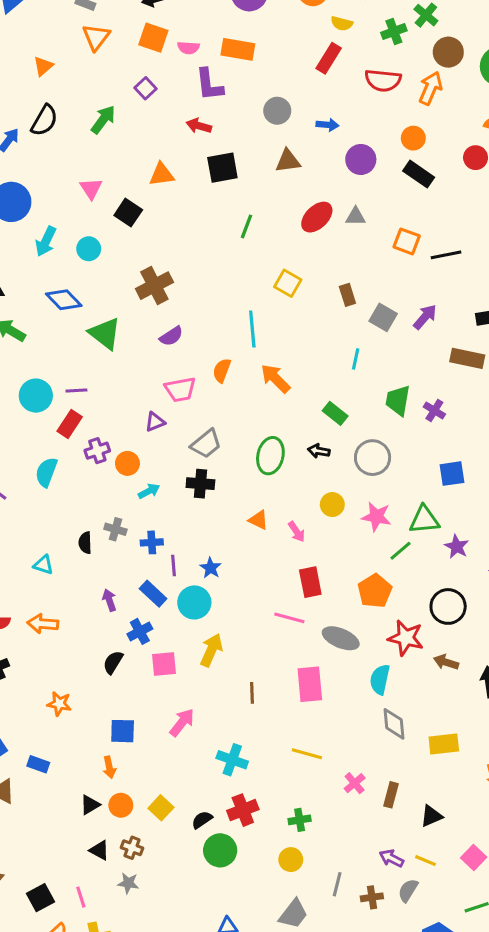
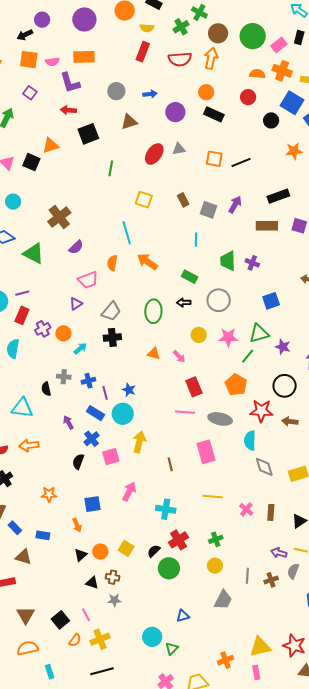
black square: (128, 213) -> (31, 162), moved
cyan triangle: (43, 565) -> (22, 408), size x1.6
orange arrow: (109, 767) -> (77, 525), moved

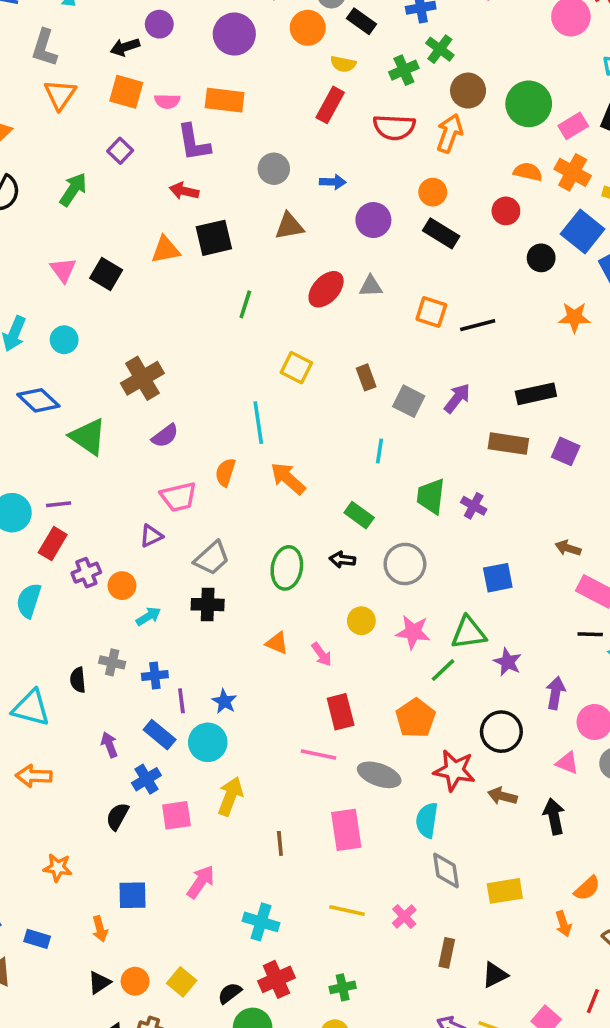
orange triangle: (51, 146) -> (165, 250), moved
pink cross: (246, 509) -> (404, 917), moved

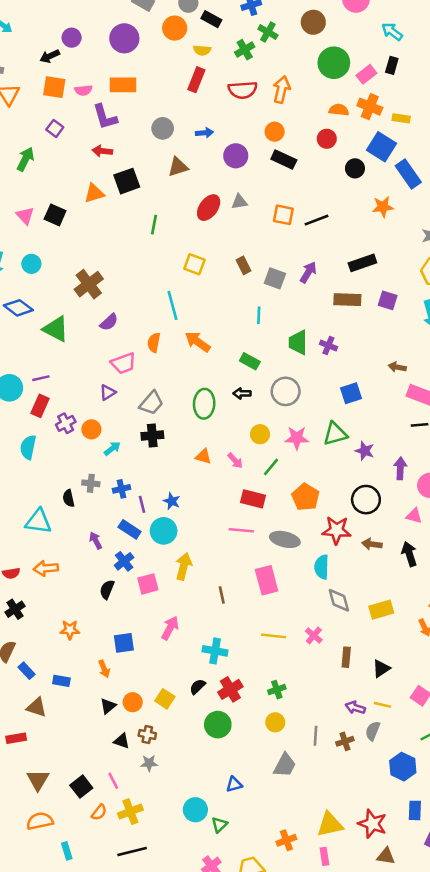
brown circle: (468, 91) -> (313, 22), moved
green line: (443, 670) -> (271, 467), moved
red rectangle: (341, 712) -> (253, 499), turned -55
black semicircle: (230, 993) -> (197, 687), moved

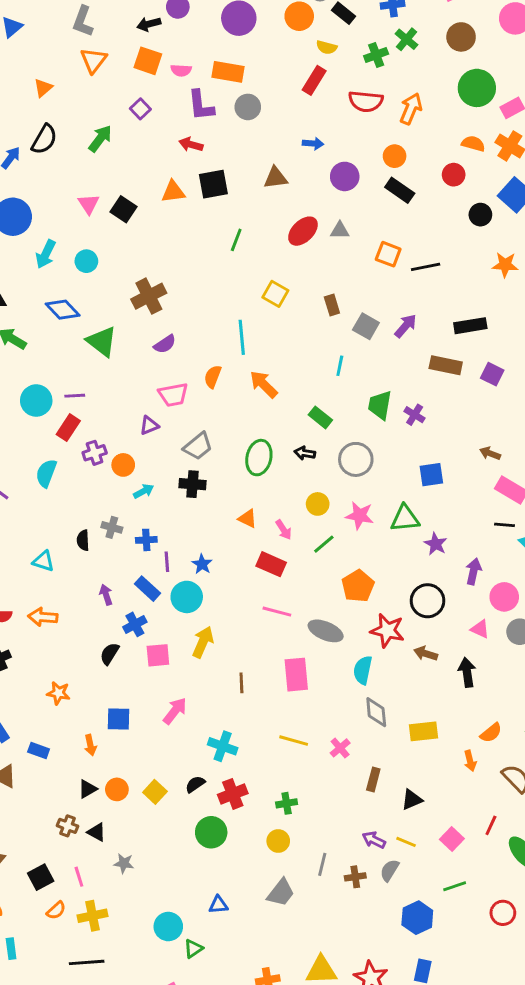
gray circle: (163, 128) -> (248, 107), moved
red rectangle: (253, 499) -> (271, 564), moved
cyan triangle: (38, 521) -> (43, 561), size x0.7
brown cross: (147, 735) -> (68, 826), moved

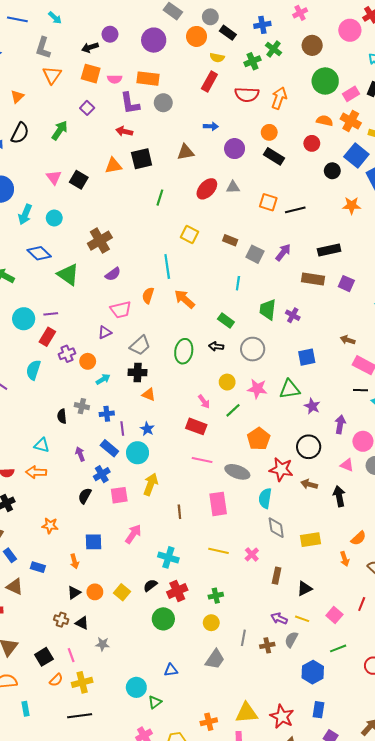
brown rectangle: (332, 305) -> (230, 240), turned -48
orange triangle: (248, 519) -> (149, 395), moved
cyan triangle: (43, 561) -> (42, 445), moved

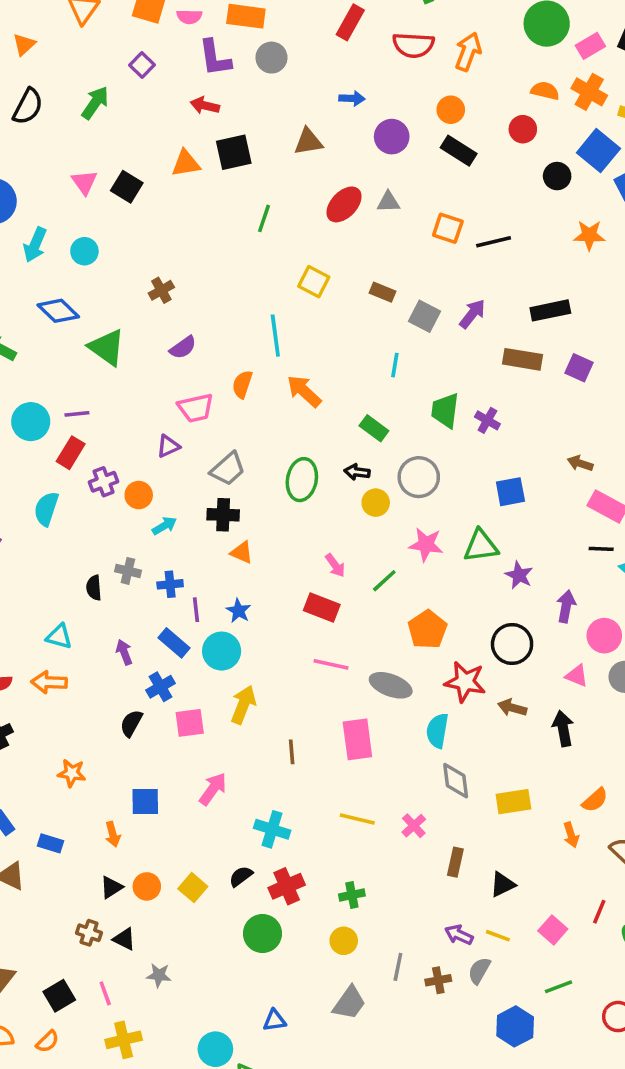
brown cross: (100, 241) -> (161, 290), size x0.6
yellow circle: (227, 382) -> (376, 503), moved
orange semicircle: (56, 680) -> (47, 1042), moved

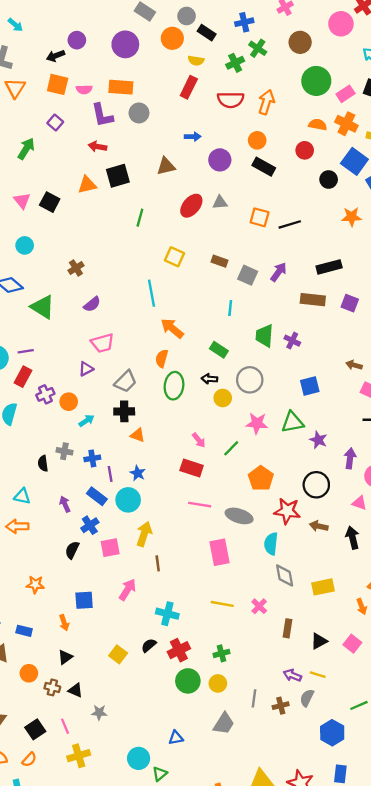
orange semicircle: (242, 384) -> (162, 358), moved
brown line: (292, 752) -> (158, 563), moved
orange circle: (147, 886) -> (29, 673), moved
pink square: (553, 930) -> (352, 644), moved
green circle: (262, 933) -> (188, 681), moved

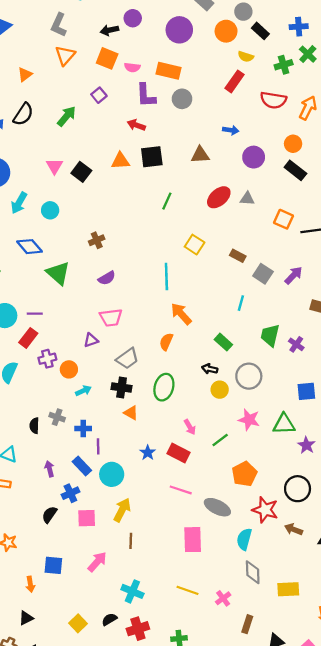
green ellipse: (174, 386) -> (164, 387), moved
blue star: (138, 473) -> (148, 453), moved

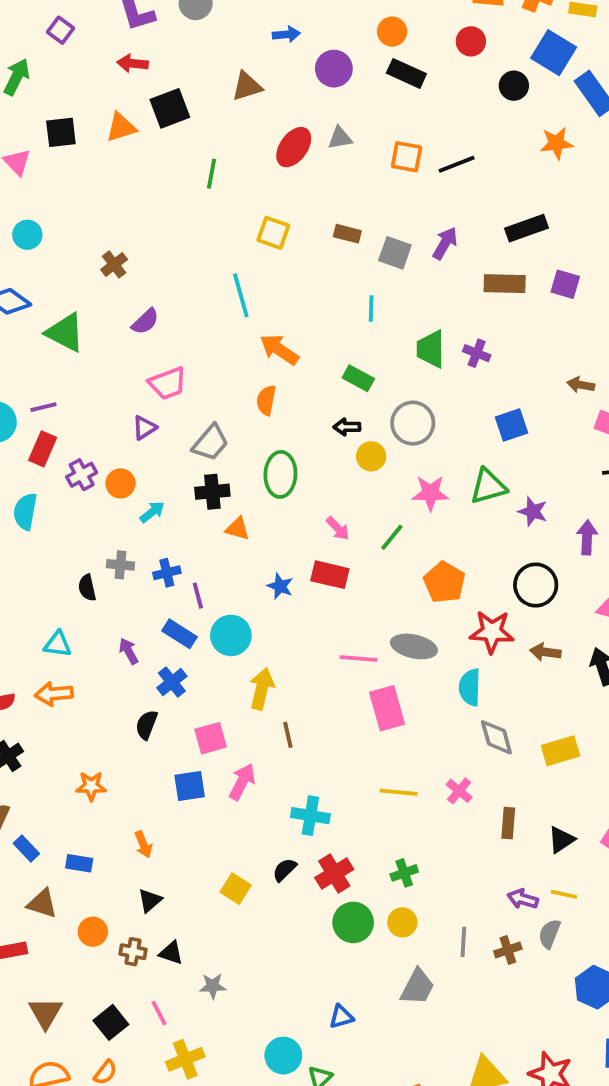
black square: (81, 172) -> (61, 132), moved, turned -30
pink line: (181, 490) -> (359, 659), moved
pink square: (87, 518) -> (211, 738), moved
blue square: (53, 565) -> (190, 786), moved

